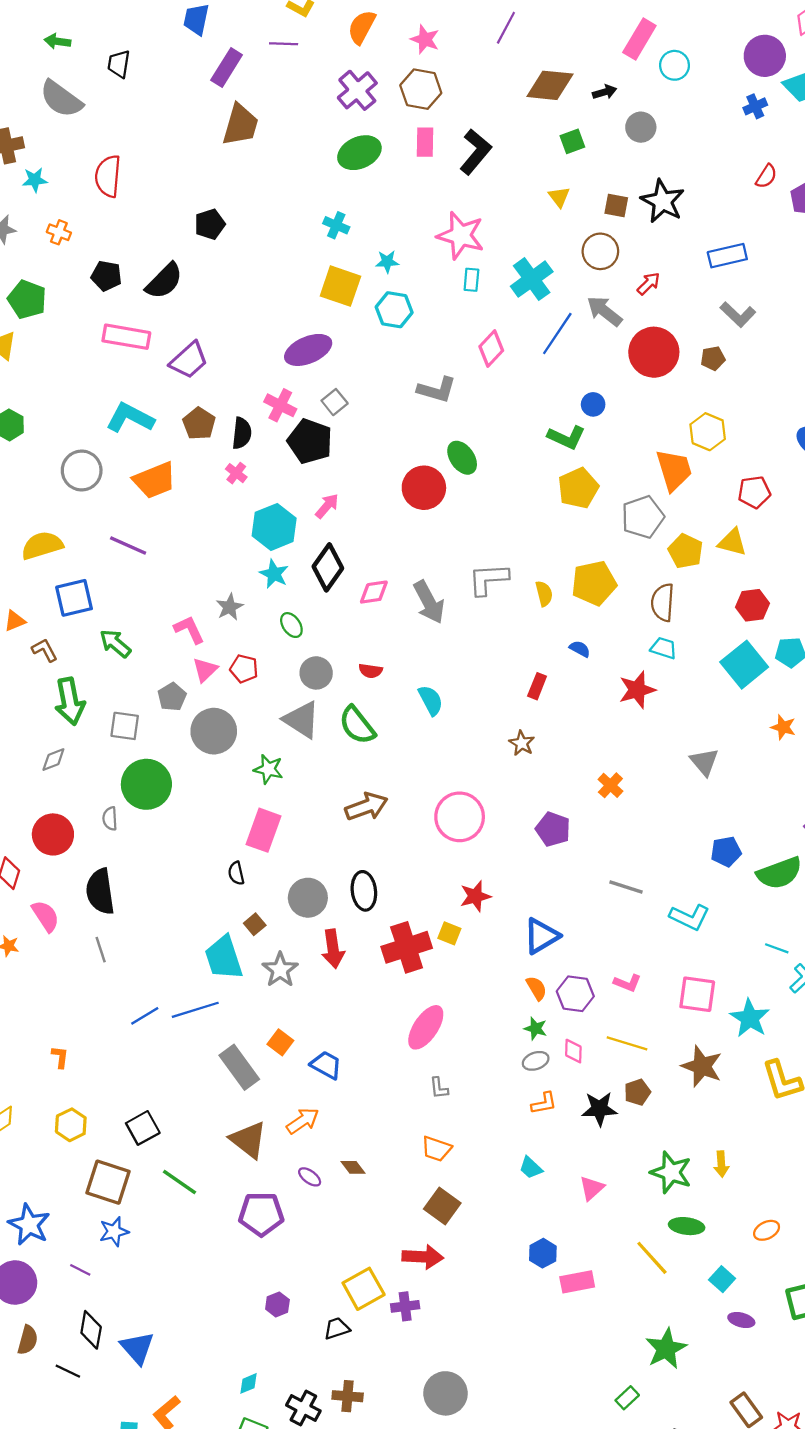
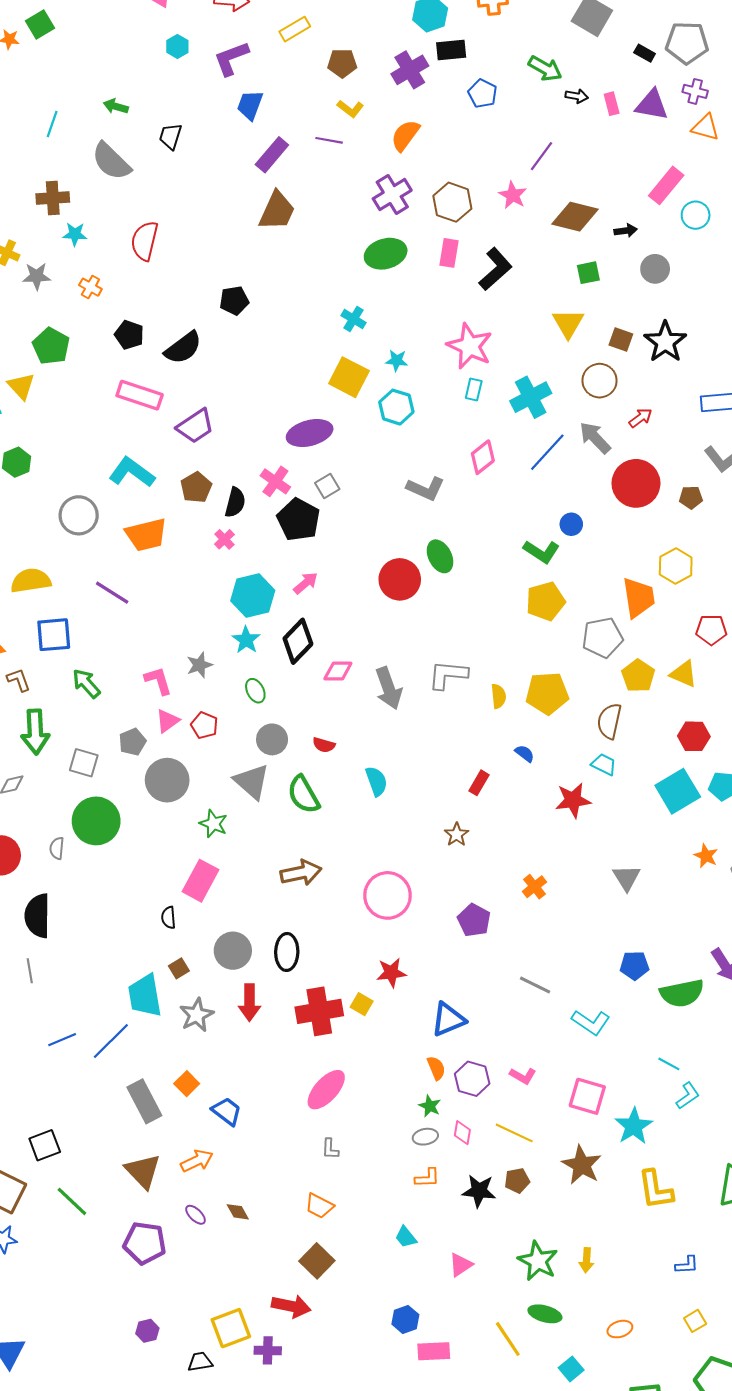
pink star: (425, 39) -> (513, 195), moved
yellow triangle: (559, 197) -> (568, 323), size x1.5
blue line: (195, 1010) -> (111, 1041), turned -36

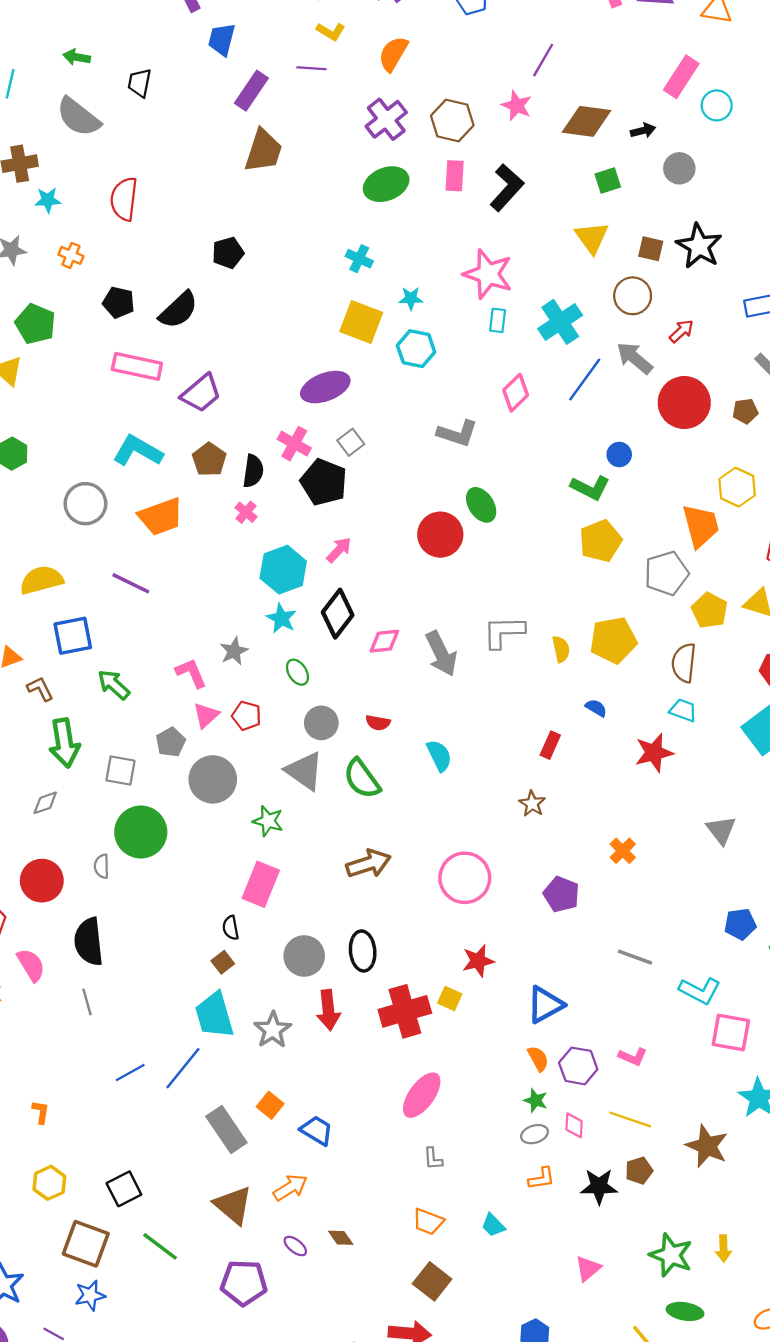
brown square: (179, 968) -> (223, 962), moved
pink square: (587, 1096) -> (731, 1033), moved
cyan trapezoid: (406, 1237) -> (493, 1225), moved

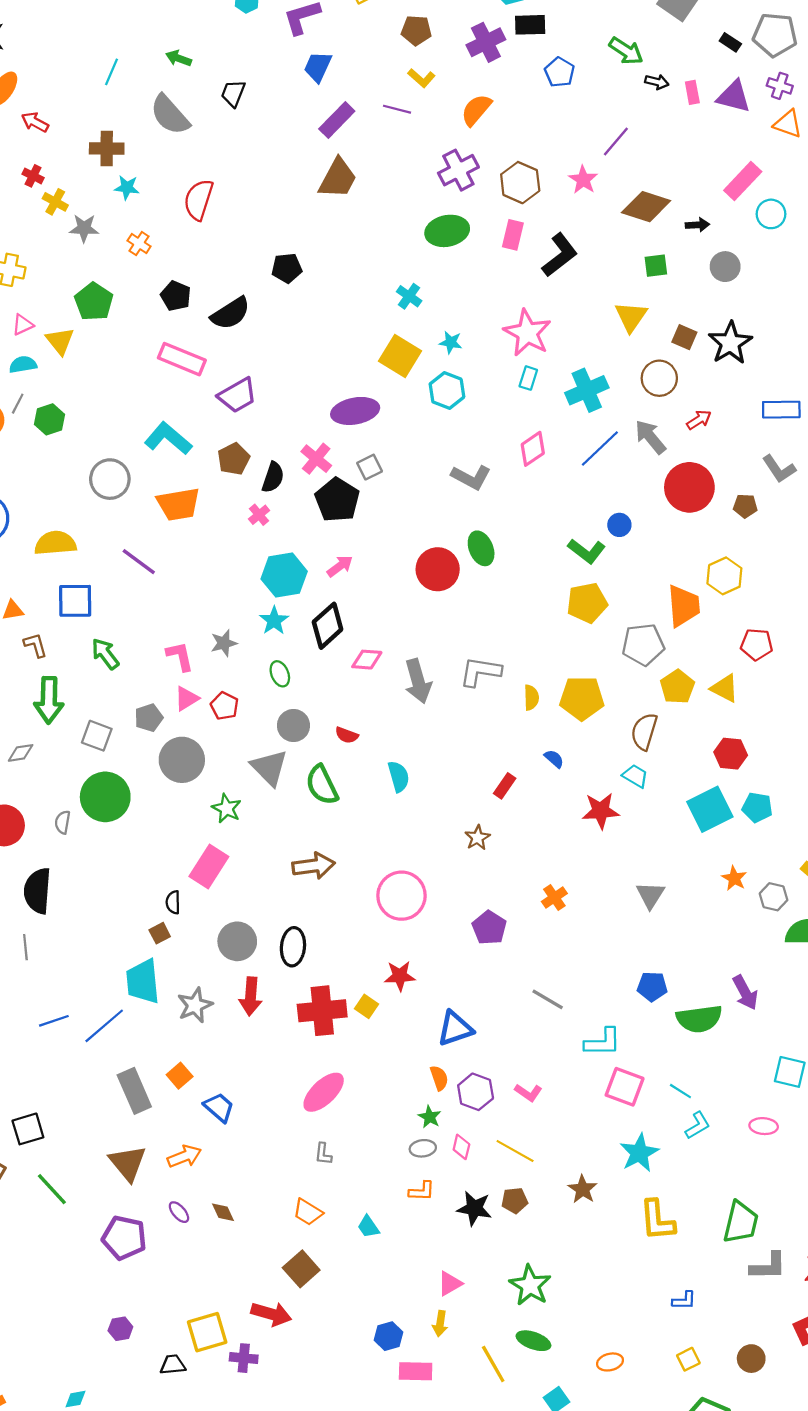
cyan L-shape: (700, 991) -> (603, 1042), turned -39
brown star: (707, 1146) -> (583, 1189), size x0.7
yellow arrow: (723, 1248) -> (440, 1324), moved

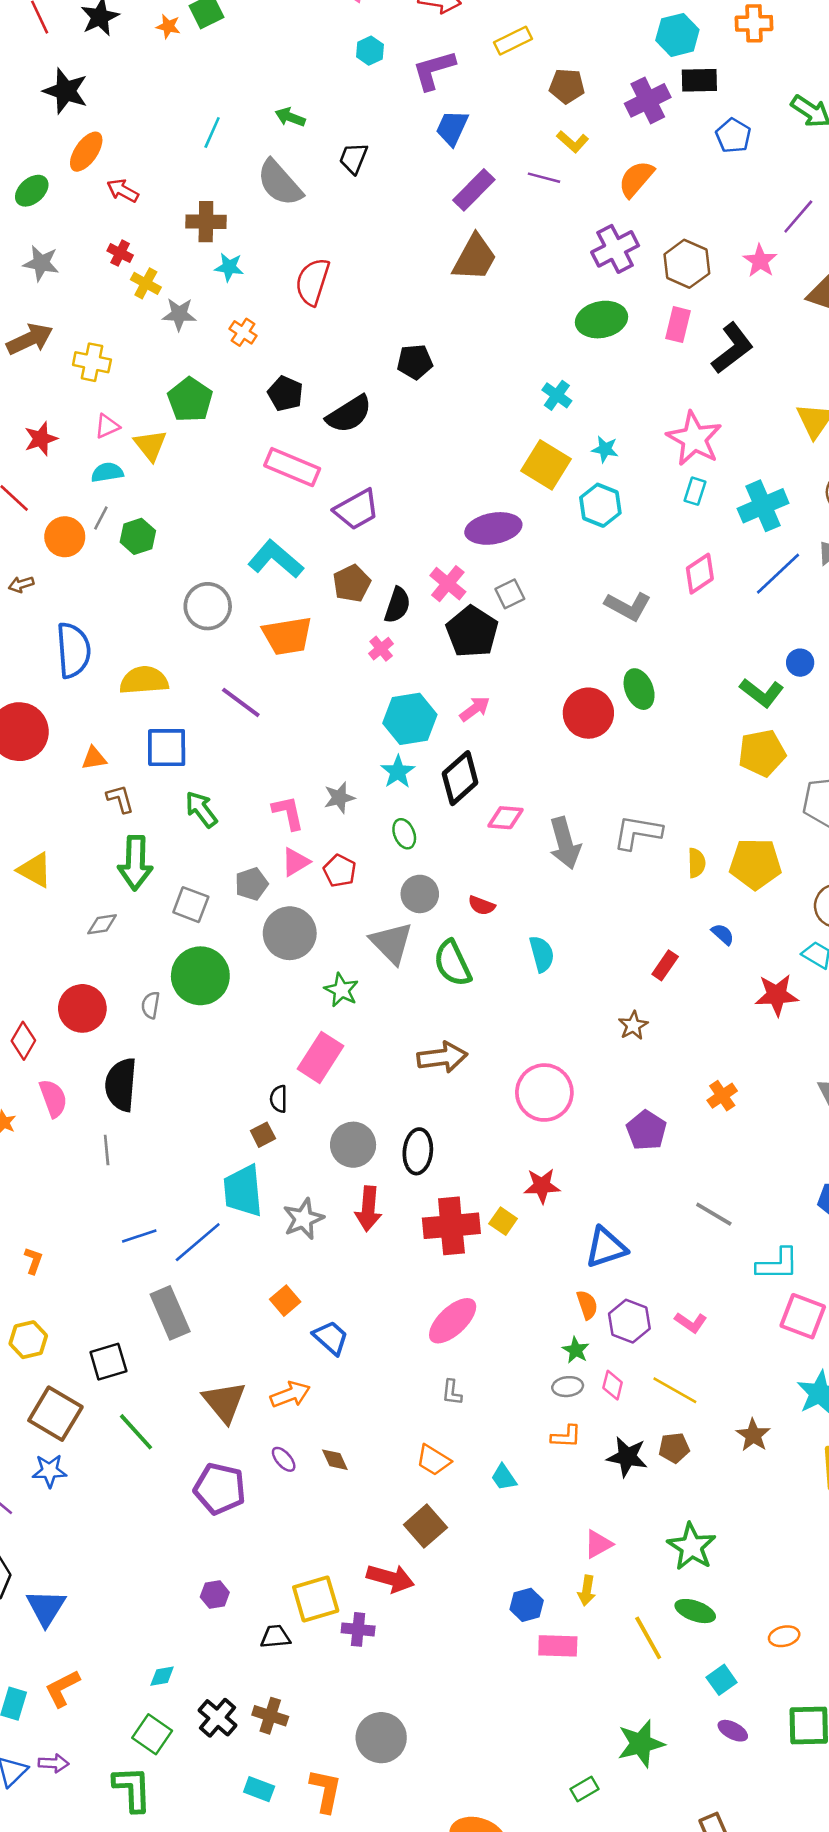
gray rectangle: (134, 1091) -> (170, 1313), moved

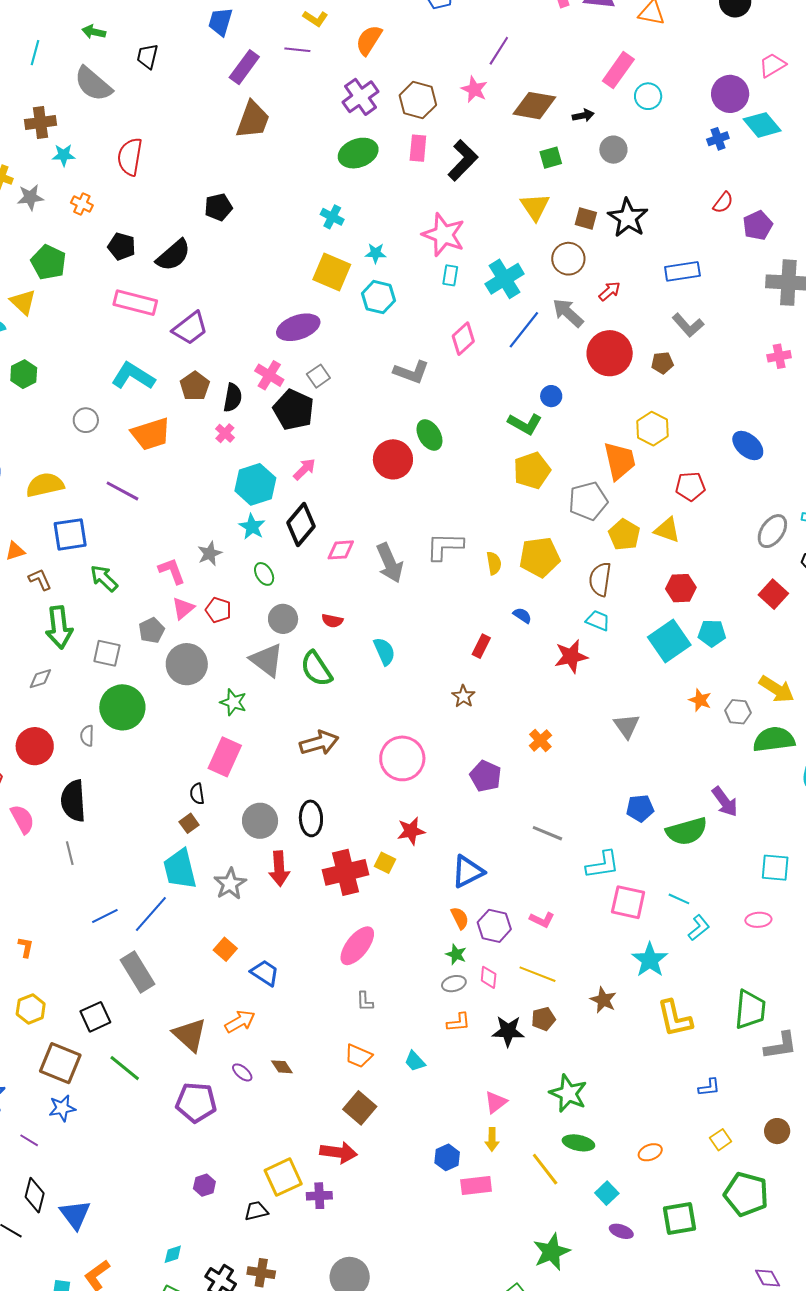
gray circle: (208, 606) -> (86, 420), size x0.7

